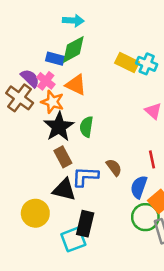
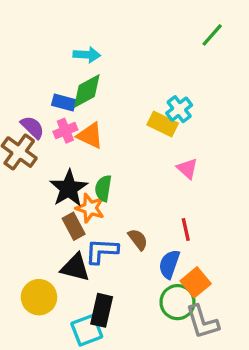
yellow rectangle: (127, 63) -> (163, 124), moved
cyan cross: (147, 64) -> (179, 109), turned 30
pink cross: (46, 81) -> (65, 131), moved, turned 30
orange star: (52, 102) -> (90, 208), moved

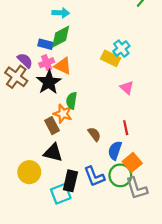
black star: (69, 188) -> (49, 82), moved
blue L-shape: (102, 251) -> (94, 176), moved, turned -115

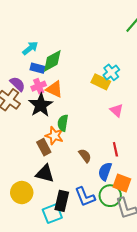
cyan arrow: (61, 13) -> (30, 48), moved, turned -42
orange square: (132, 162) -> (122, 183), turned -30

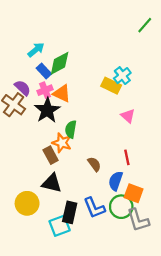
blue rectangle: (38, 68) -> (44, 71), turned 32

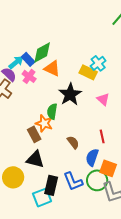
cyan arrow: (36, 50) -> (16, 62), moved
pink cross: (45, 90) -> (29, 76), turned -32
orange triangle: (62, 93) -> (52, 68), moved
black star: (47, 110) -> (70, 94), moved

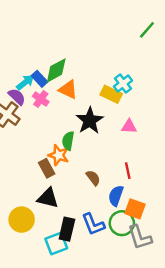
pink triangle: (103, 99) -> (129, 126), turned -40

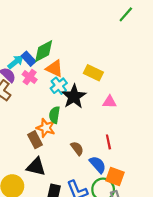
cyan cross: (123, 84) -> (59, 86), moved
blue semicircle: (116, 196) -> (98, 165), turned 120

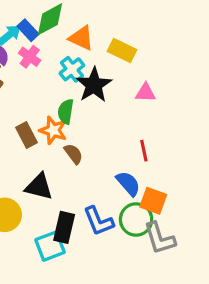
orange triangle: (54, 68) -> (81, 38), moved
brown rectangle: (35, 140) -> (27, 135), moved
brown semicircle: (77, 148) -> (73, 154), moved

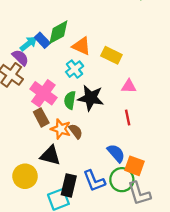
pink cross: (30, 57) -> (43, 93), moved, size x1.6
black star: (94, 85) -> (91, 98), moved, turned -30
orange star: (53, 130) -> (61, 129), moved
red line: (144, 151) -> (128, 117), moved

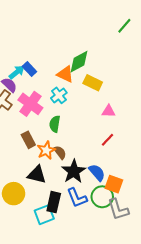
green diamond: (58, 32) -> (79, 62), moved
pink cross: (43, 93) -> (30, 104), moved
black star: (91, 98) -> (74, 171), moved, turned 30
red line: (128, 117) -> (107, 140), turned 56
orange star: (61, 129) -> (46, 150), turned 30

